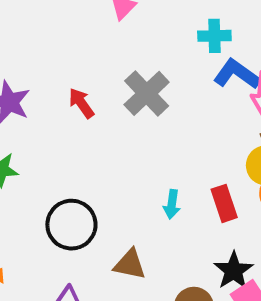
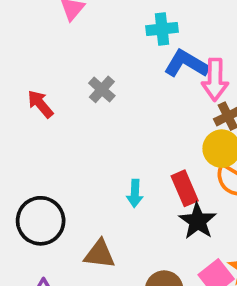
gray cross: (147, 93) -> (102, 89), size x0.6
black star: (234, 271) -> (198, 221), moved

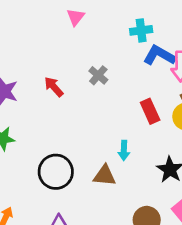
red rectangle: (185, 188) -> (150, 111), moved
brown triangle: (99, 254) -> (105, 176), moved

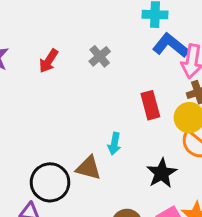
red arrow: (54, 87) -> (49, 61), turned -115
black circle: (56, 172) -> (50, 182), moved

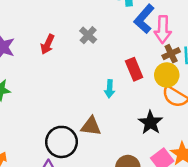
blue L-shape: (171, 45) -> (144, 19), turned -80
cyan arrow: (114, 144) -> (110, 89), moved

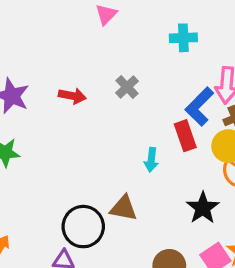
blue L-shape: (144, 19) -> (200, 107), moved
red arrow: (47, 44) -> (72, 96), turned -108

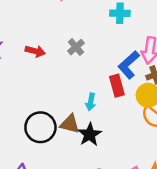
brown triangle: (124, 208) -> (70, 124), moved
black star: (203, 208) -> (90, 134), moved
black circle: (83, 227) -> (40, 127), moved

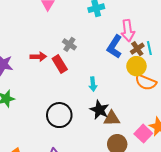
red rectangle: (117, 86) -> (60, 64), moved
brown triangle: (70, 124) -> (112, 118), moved

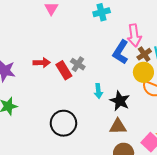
gray cross: (69, 44) -> (78, 64), moved
black star: (99, 110) -> (120, 101), moved

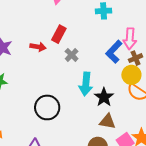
red rectangle: (64, 70) -> (59, 34), moved, turned 48
cyan arrow: (98, 91) -> (86, 84), size x1.6
brown triangle: (118, 126) -> (107, 121), moved

